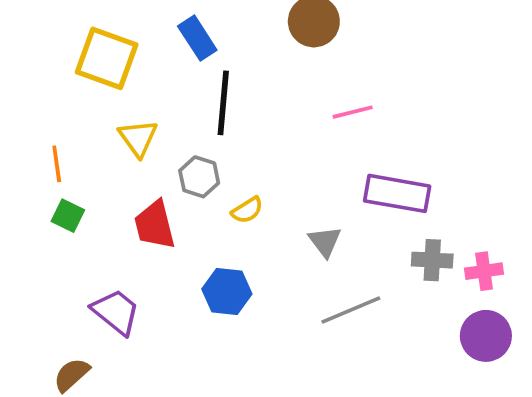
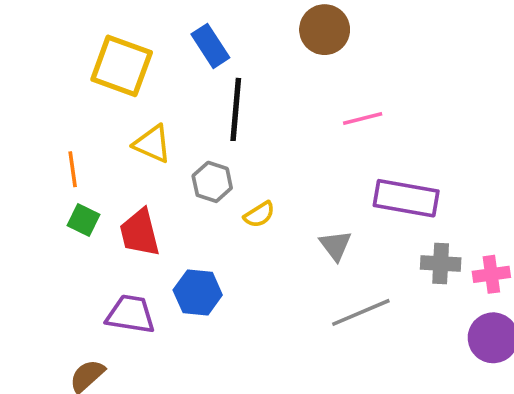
yellow triangle: (138, 138) -> (152, 144), turned -30
red trapezoid: (155, 225) -> (140, 233), moved
blue hexagon: (227, 291) -> (198, 292), moved
purple trapezoid: (116, 312) -> (131, 314), turned -30

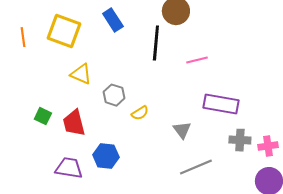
black line: (236, 109) -> (156, 43), moved
orange line: (73, 169) -> (23, 37), moved

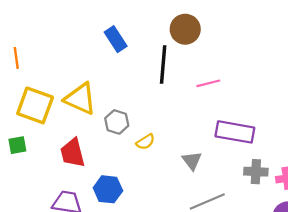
yellow square: (64, 31) -> (35, 105), moved
yellow triangle: (81, 74) -> (80, 99), size x1.4
green square: (43, 116) -> (17, 145), moved, turned -36

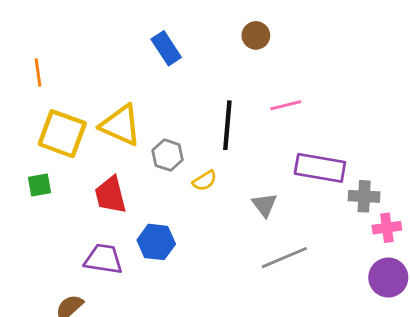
brown circle: (185, 29) -> (256, 35), size x0.7
black line: (163, 65) -> (227, 125), moved
gray cross: (256, 172) -> (364, 196), moved

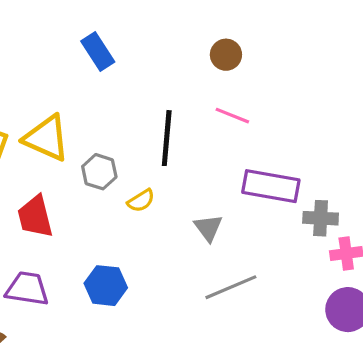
brown circle: (256, 35) -> (226, 55), moved
pink line: (286, 105) -> (232, 116), turned 36
blue hexagon: (156, 242) -> (106, 286), moved

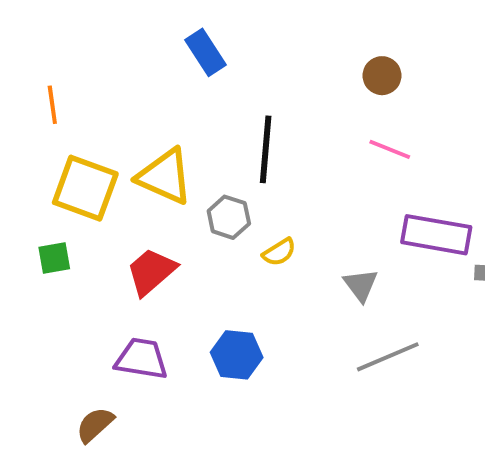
blue rectangle: (98, 51) -> (206, 52), moved
black line: (167, 138) -> (266, 149), moved
red trapezoid: (35, 217) -> (151, 272), turned 63

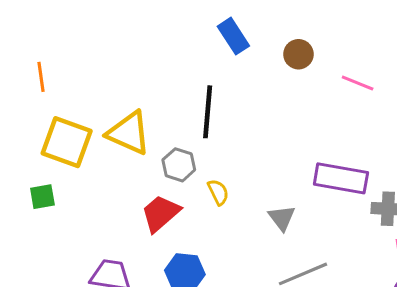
blue rectangle: (206, 52) -> (233, 36), moved
pink line: (390, 149) -> (358, 83), moved
yellow semicircle: (279, 252) -> (218, 192), turned -84
red trapezoid: (151, 272) -> (161, 213), moved

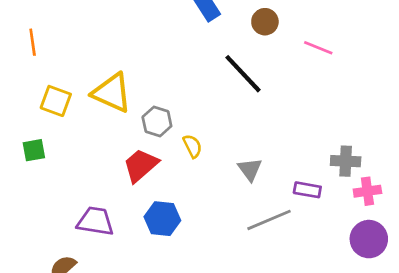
black line: (208, 112) -> (243, 74), moved, turned -48
yellow square: (67, 142) -> (56, 101), size x0.7
purple rectangle: (341, 178) -> (307, 190), moved, size x0.6

